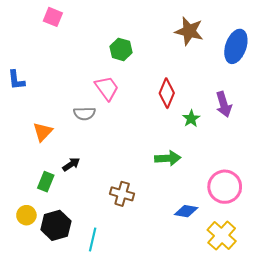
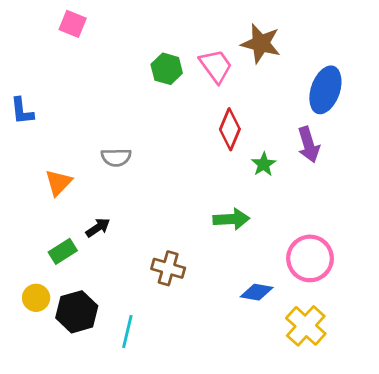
blue ellipse: (236, 46) -> (325, 90), moved
pink trapezoid: (107, 88) -> (216, 66), moved
green rectangle: (46, 182) -> (63, 251), turned 36

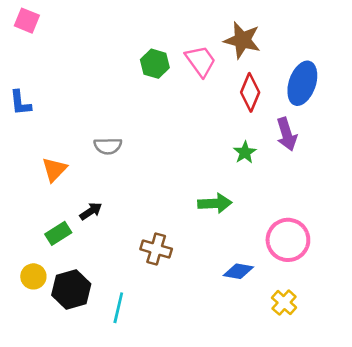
pink square: (73, 24) -> (27, 21), moved
red diamond: (230, 129) -> (250, 92), moved
yellow cross: (306, 326) -> (284, 303), size x0.7

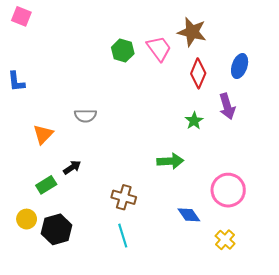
blue ellipse: (302, 83) -> (240, 66), size x0.7
blue diamond: (238, 271) -> (189, 215), turned 45
cyan line: (118, 308) -> (123, 236), moved, turned -30

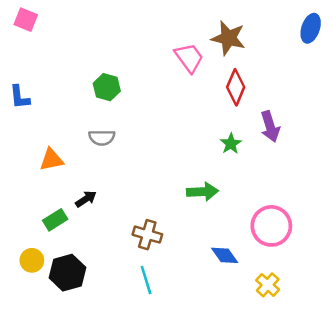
green hexagon: (123, 51) -> (107, 87), moved
blue ellipse: (240, 66) -> (311, 28), moved
orange triangle: (43, 134) -> (52, 160), turned 35

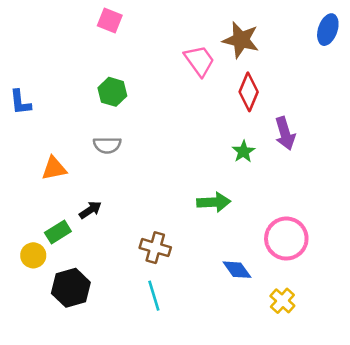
pink square: (26, 20) -> (110, 20), moved
yellow circle: (32, 260) -> (33, 255), moved

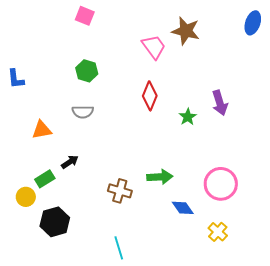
red diamond: (249, 92) -> (150, 96), moved
green arrow: (214, 202) -> (160, 177), moved
cyan line: (154, 296) -> (119, 248), moved

